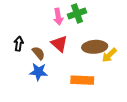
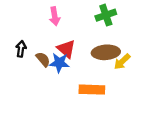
green cross: (77, 13) -> (106, 15), moved
pink arrow: (58, 17) -> (55, 16), moved
blue star: (38, 72) -> (59, 63), moved

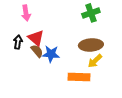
pink arrow: (55, 16) -> (26, 13), moved
red triangle: (66, 49) -> (36, 38), moved
yellow arrow: (122, 62) -> (95, 61), moved

